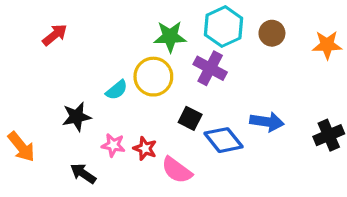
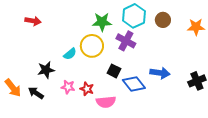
red arrow: (55, 35) -> (33, 21), turned 49
pink semicircle: (177, 170) -> (106, 102), turned -42
black arrow: (83, 173) -> (36, 93), moved

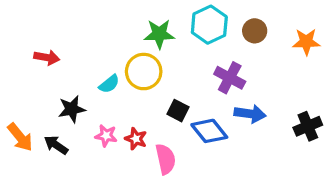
red arrow: (33, 21) -> (47, 57), moved
purple cross: (126, 41) -> (230, 78), moved
pink semicircle: (106, 102) -> (166, 159), turned -96

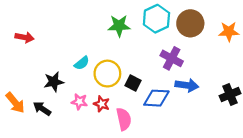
brown circle: (255, 31) -> (190, 23), size x1.5
red arrow: (47, 57) -> (25, 37), moved
yellow circle: (144, 72) -> (107, 74), moved
blue diamond: (209, 131) -> (156, 98), turned -48

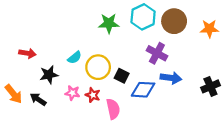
red arrow: (25, 37) -> (27, 53), moved

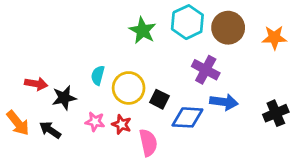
green star: (109, 23) -> (143, 30), turned 30
red arrow: (27, 53) -> (36, 84), moved
cyan semicircle: (75, 58) -> (98, 75), turned 144

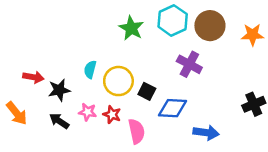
blue arrow: (224, 102) -> (206, 133), moved
black arrow: (50, 130) -> (59, 121), moved

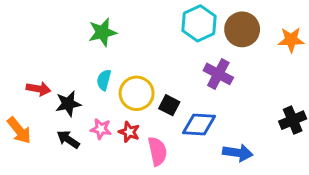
green star: (131, 28) -> (102, 32), moved, turned 30

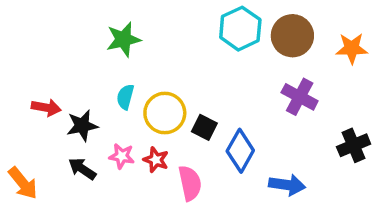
purple cross: (218, 74) -> (300, 97), moved
blue diamond: (199, 125) -> (240, 151), turned -64
orange arrow: (19, 130) -> (23, 183), moved

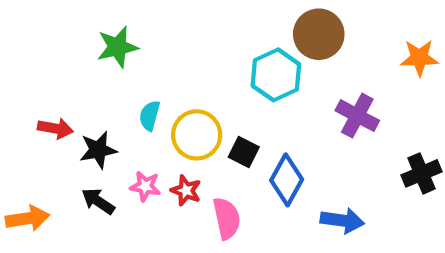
cyan hexagon: (240, 29) -> (276, 75), moved
brown circle: (292, 36) -> (319, 34), moved
green star: (123, 39) -> (117, 47), moved
orange arrow: (23, 183) -> (28, 218), turned -60

